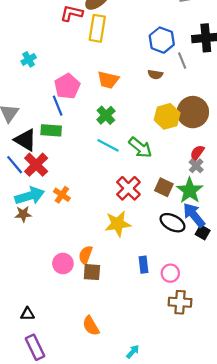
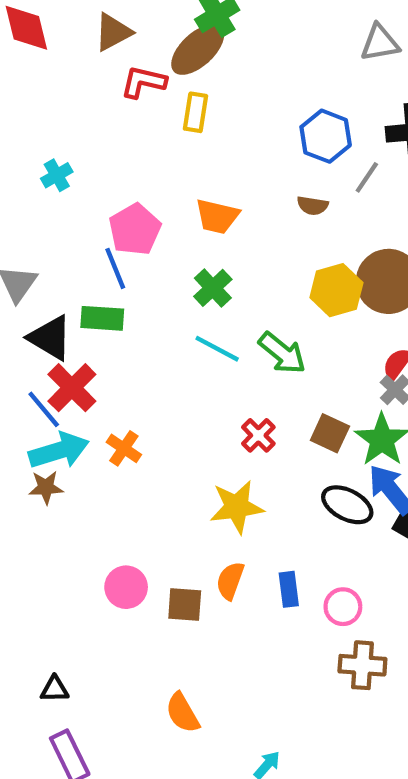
yellow rectangle: (97, 28) -> (195, 112), size x0.7
gray line: (182, 61) -> (367, 177), turned 56
blue line: (15, 165) -> (44, 409), moved
red cross: (128, 188) -> (258, 435), size x0.7
orange semicircle: (85, 255) -> (230, 581), moved

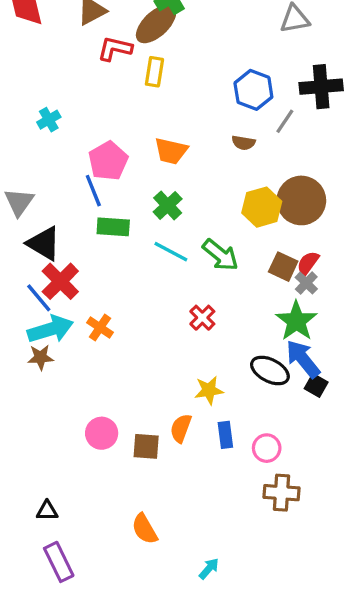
green rectangle: (102, 318) -> (113, 227), moved
brown square: (330, 433) -> (283, 267), moved
yellow star: (237, 507) -> (209, 390), moved, size x0.7

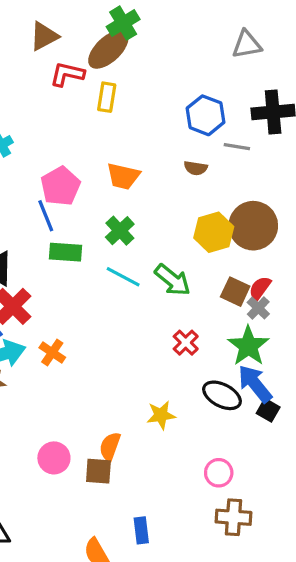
gray line: (285, 121) -> (237, 147), turned 65
red cross: (202, 318) -> (186, 343), moved
orange semicircle: (181, 428) -> (110, 446), moved
blue rectangle: (225, 435) -> (141, 530), moved

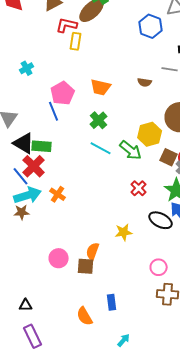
yellow rectangle: (107, 97) -> (76, 41), moved
blue hexagon: (206, 115) -> (151, 26), moved
yellow hexagon: (214, 232) -> (150, 134), moved
green rectangle: (65, 252) -> (42, 146), moved

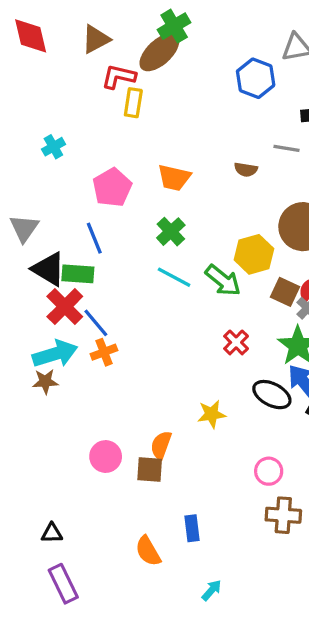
blue line: (54, 111) -> (94, 238), moved
blue line: (21, 176) -> (96, 323), moved
orange cross: (58, 194) -> (104, 352), turned 35

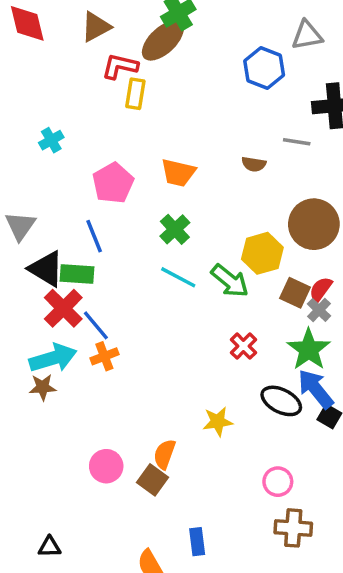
brown square: (150, 470) -> (153, 480), turned 32

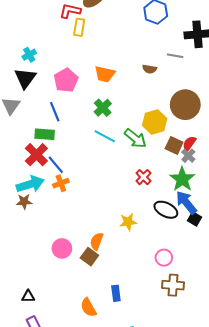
black triangle: (46, 269) -> (25, 78), moved, turned 35

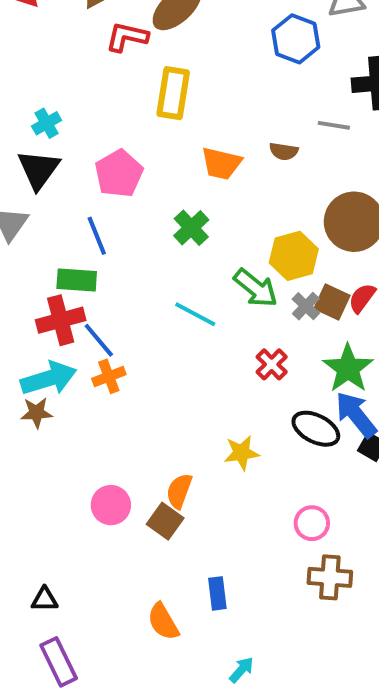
yellow rectangle: (79, 27) -> (173, 93), moved, size x1.4
orange trapezoid: (105, 74) -> (221, 163), moved
cyan line: (105, 136) -> (195, 314), moved
red cross: (36, 155) -> (61, 320), turned 30
gray cross: (188, 156) -> (306, 306), moved

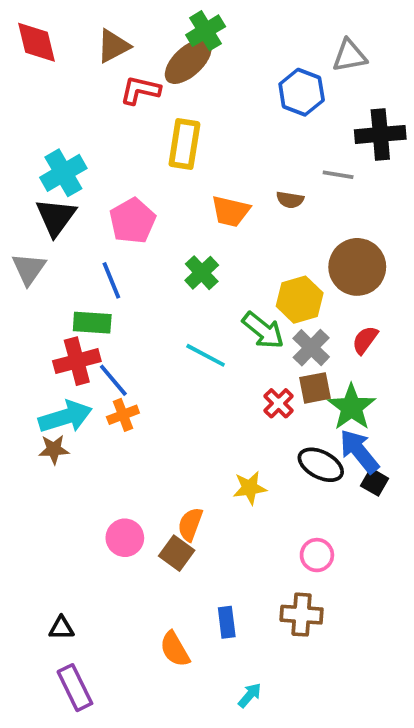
cyan cross: (47, 123) -> (63, 173), size x1.6
brown square: (332, 302) -> (315, 388), moved, turned -36
gray cross: (306, 306) -> (311, 348), size x1.4
brown cross: (330, 577) -> (302, 615), moved

